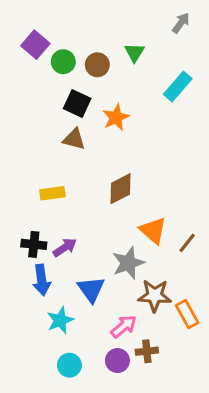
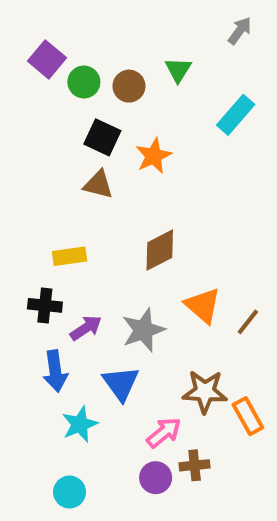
black cross: (34, 244) -> (45, 305), moved
gray star: (128, 263) -> (143, 330), moved
cyan circle: (69, 365) -> (70, 492), moved

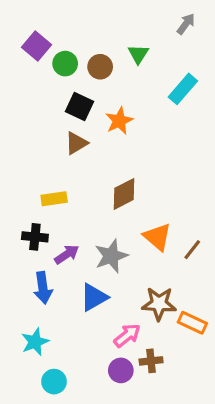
brown triangle: (98, 185) -> (76, 143), turned -45
blue triangle: (121, 383) -> (94, 297), turned 36
orange rectangle: (248, 416) -> (192, 323), turned -36
cyan star: (80, 424) -> (35, 342), moved

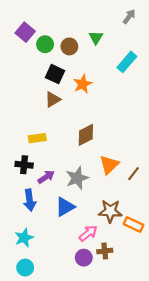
orange triangle: (157, 237) -> (109, 165), turned 35
cyan circle: (54, 382) -> (25, 268), moved

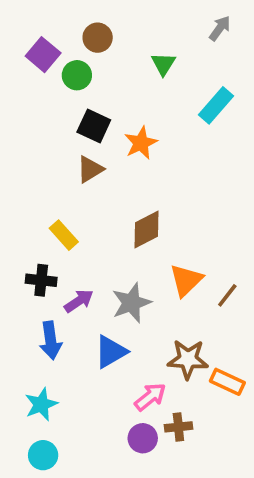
brown circle: (69, 46) -> (98, 38), moved
yellow rectangle: (37, 138) -> (64, 235), turned 56

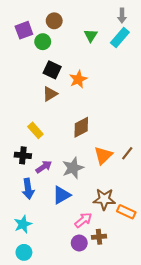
gray arrow: (220, 28) -> (122, 16), turned 144
purple square: (43, 55) -> (24, 30), turned 30
cyan rectangle: (216, 105) -> (120, 38), moved
brown line: (227, 295) -> (127, 153), moved

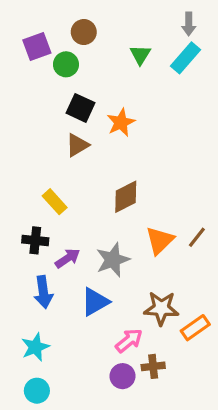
orange rectangle: (126, 212) -> (195, 328), turned -60

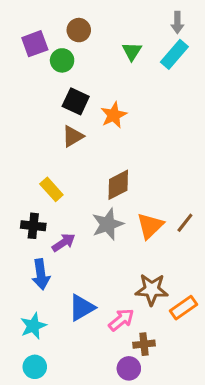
gray star: (113, 260) -> (108, 224), moved
blue triangle: (95, 302) -> (82, 308), moved
purple circle: (123, 376) -> (129, 368), moved

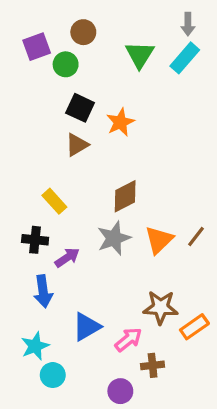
green triangle: (132, 51) -> (140, 55), size x1.4
cyan circle: (35, 367) -> (53, 375), moved
purple circle: (129, 368) -> (120, 391), moved

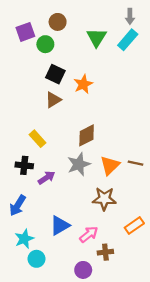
brown line: (196, 237) -> (135, 163), turned 64
blue arrow: (43, 291) -> (18, 205), moved, turned 40
brown star: (161, 307) -> (104, 199), moved

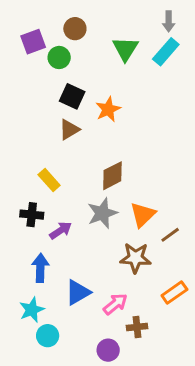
brown line: (135, 163) -> (170, 235), moved, turned -48
blue arrow: (18, 205) -> (40, 268), moved, turned 150

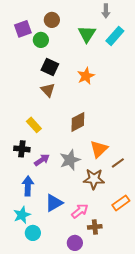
gray arrow: (169, 21) -> (106, 11), moved
orange star: (108, 109) -> (86, 76), moved
brown triangle: (69, 130) -> (48, 90), turned -42
gray star: (102, 213) -> (70, 160), moved

